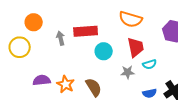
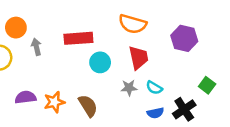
gray arrow: (61, 38) -> (36, 47), moved
cyan semicircle: (150, 64) -> (154, 88), moved, turned 48
orange star: (66, 84) -> (54, 102), turned 30

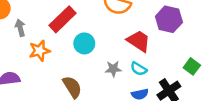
red rectangle: (78, 38) -> (63, 19), turned -40
red trapezoid: (139, 58) -> (139, 41), moved, turned -45
orange star: (54, 102) -> (40, 51), moved

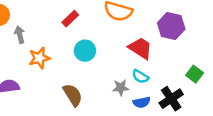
red rectangle: (63, 19) -> (70, 19), moved, size x0.6
gray star: (113, 69) -> (121, 88), moved

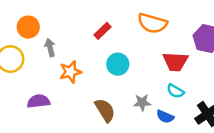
red trapezoid: (140, 48) -> (175, 62), turned 150
gray star: (121, 88) -> (142, 103), moved
blue semicircle: (142, 102) -> (165, 117), moved, turned 35

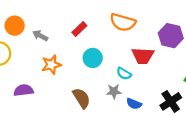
gray arrow: (50, 47) -> (40, 36), moved, turned -48
cyan semicircle: (175, 91) -> (124, 74), moved

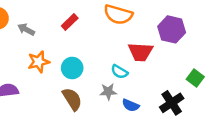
cyan circle: (93, 58) -> (72, 68), moved

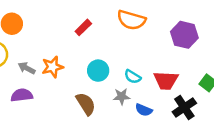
gray arrow: (26, 29) -> (27, 68), moved
red trapezoid: (141, 52) -> (166, 80), moved
cyan circle: (72, 68) -> (98, 71), moved

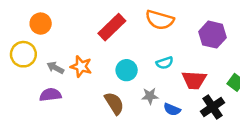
red rectangle: (83, 27) -> (112, 27), size x1.6
orange star: (53, 67) -> (81, 66), turned 30
cyan semicircle: (133, 77) -> (165, 63), moved, turned -49

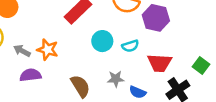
purple hexagon: (212, 35) -> (156, 18), moved
cyan circle: (127, 70) -> (102, 41), moved
purple semicircle: (50, 95) -> (30, 75), moved

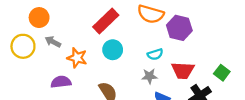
cyan circle: (102, 41) -> (113, 50), moved
gray arrow: (22, 51) -> (53, 42), moved
gray star: (116, 79) -> (149, 76), moved

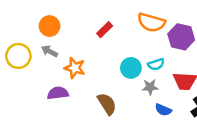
orange circle: (39, 18) -> (50, 26), moved
red rectangle: (106, 21) -> (105, 30), size x0.6
cyan circle: (113, 50) -> (131, 68), moved

